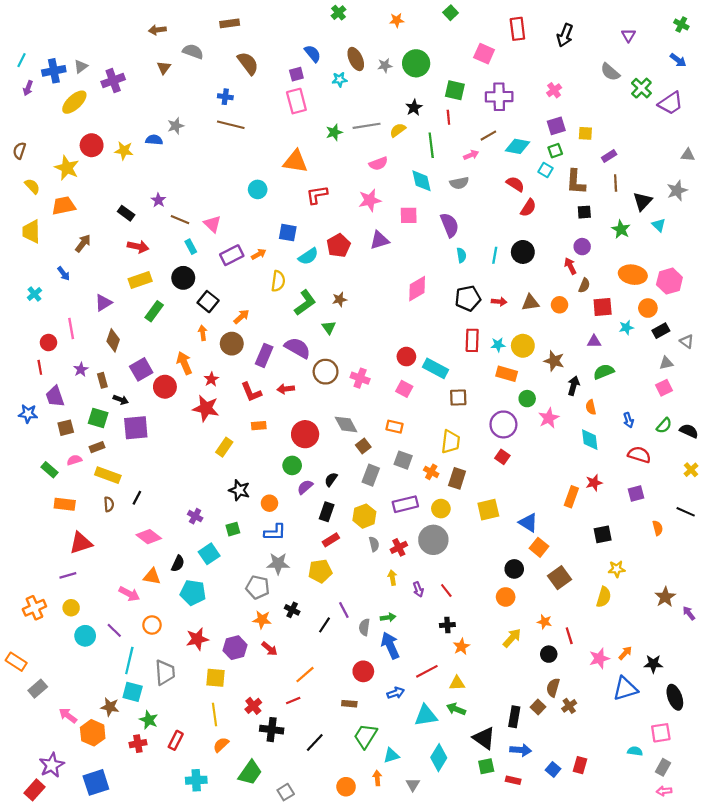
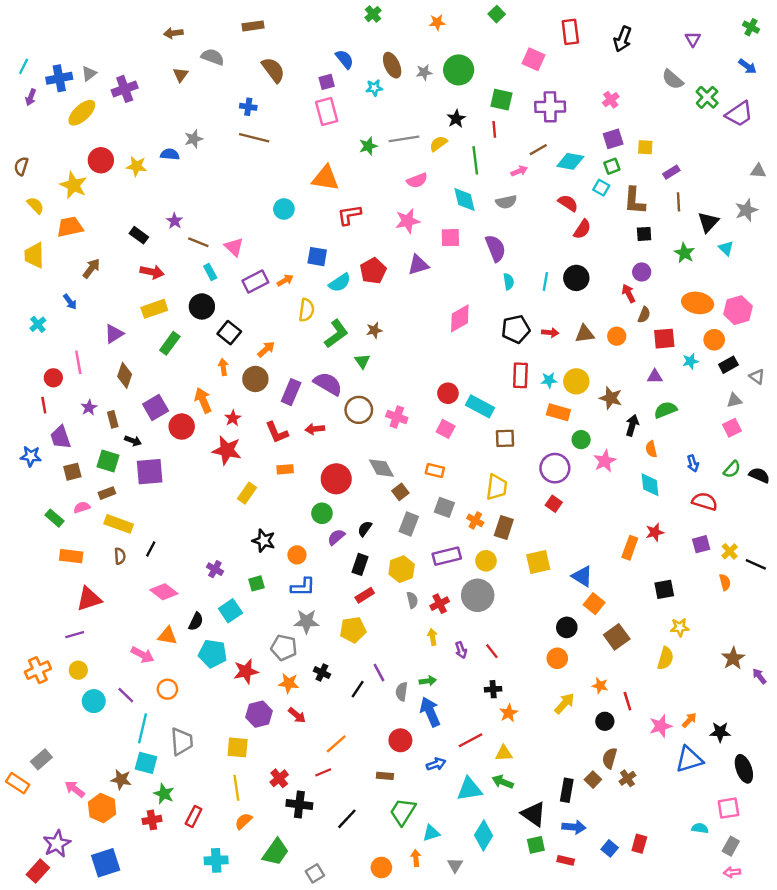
yellow cross: (691, 470) -> (730, 551), moved
red star: (197, 639) -> (246, 671), moved
orange rectangle: (16, 662) -> (18, 783), moved

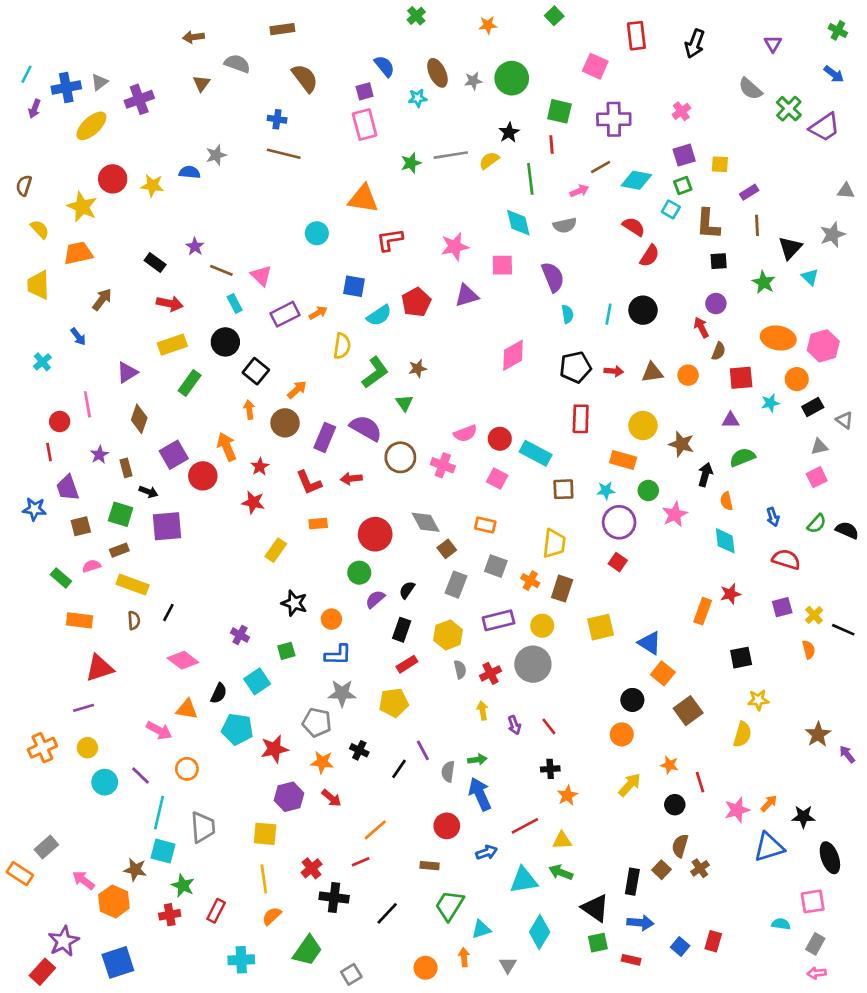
pink semicircle: (417, 180) -> (465, 433), moved
cyan star: (549, 380) -> (606, 490), moved
red star: (227, 450) -> (253, 502), size x0.7

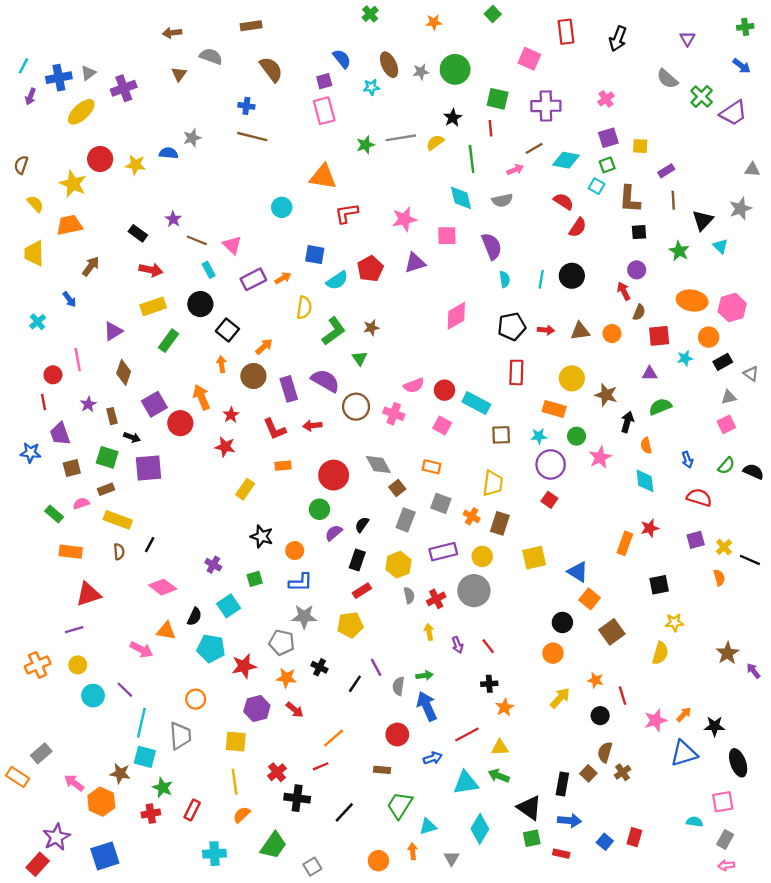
green cross: (838, 30) -> (745, 27), turned -35
purple rectangle: (325, 437) -> (289, 389), turned -40
orange circle: (187, 769) -> (196, 699), moved

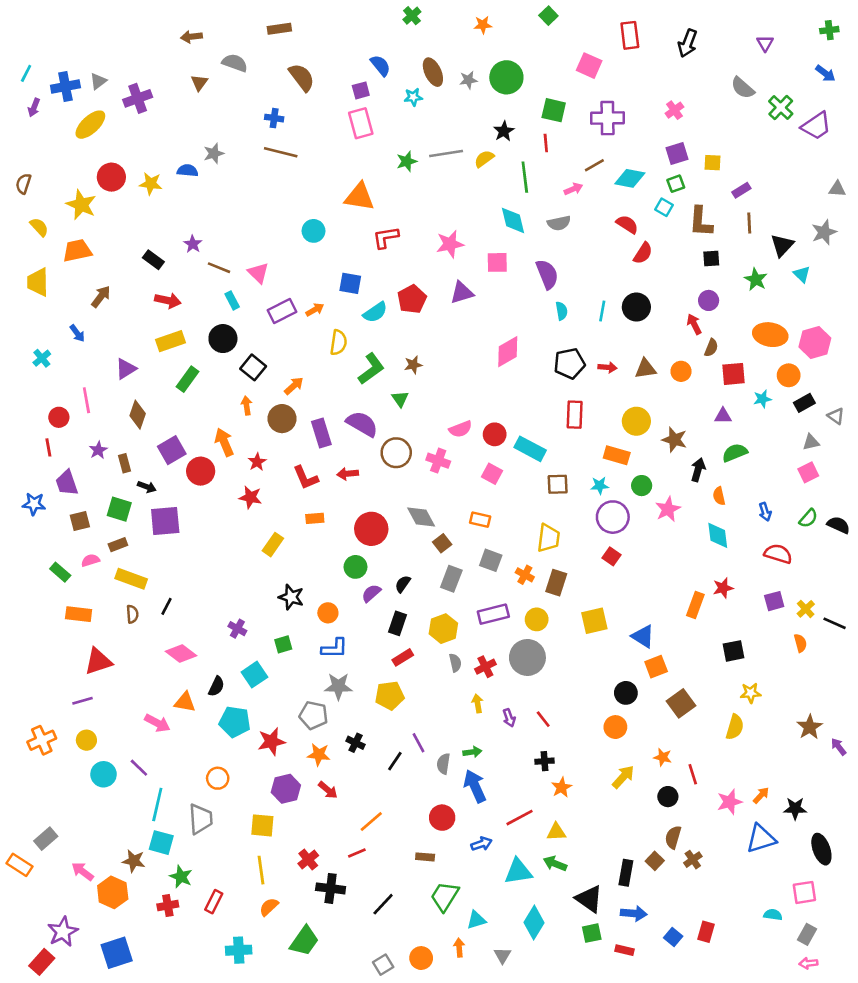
orange square: (590, 599) -> (656, 667), turned 30
gray square: (312, 867) -> (383, 965), moved

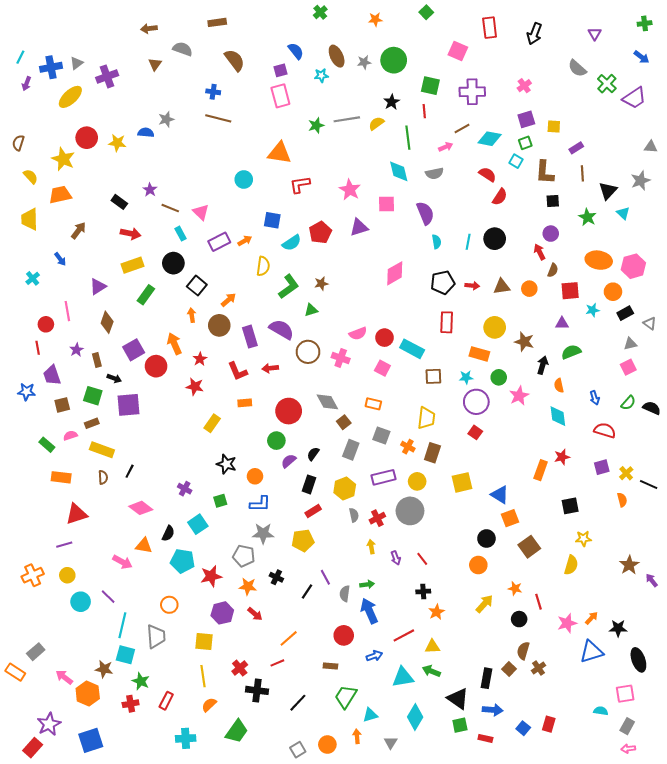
pink star: (450, 244) -> (350, 190), turned -30
green triangle: (400, 399) -> (311, 310), turned 48

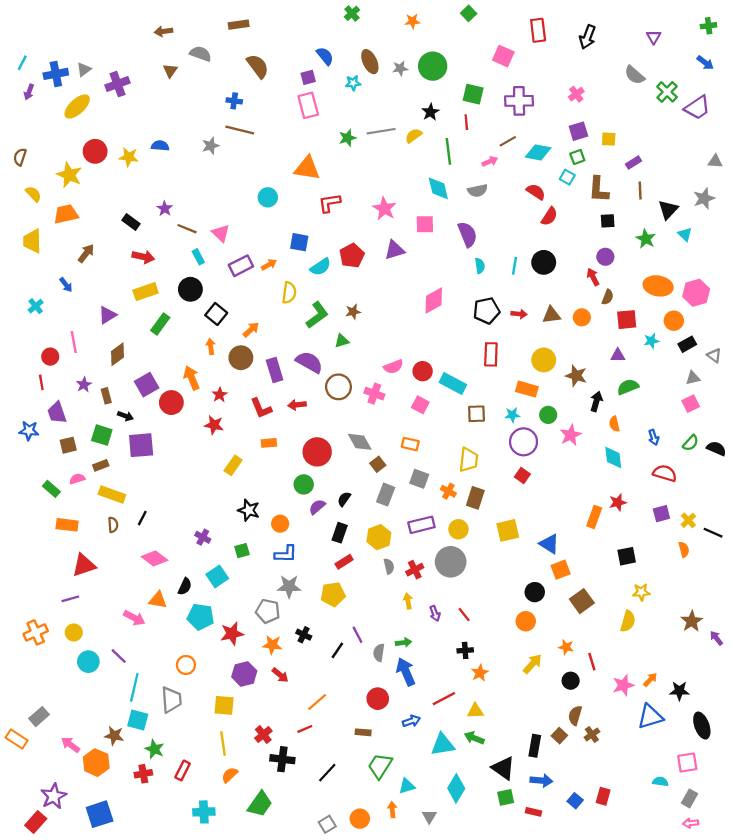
gray star: (166, 119) -> (211, 146), moved
brown diamond: (107, 322) -> (118, 354), turned 35

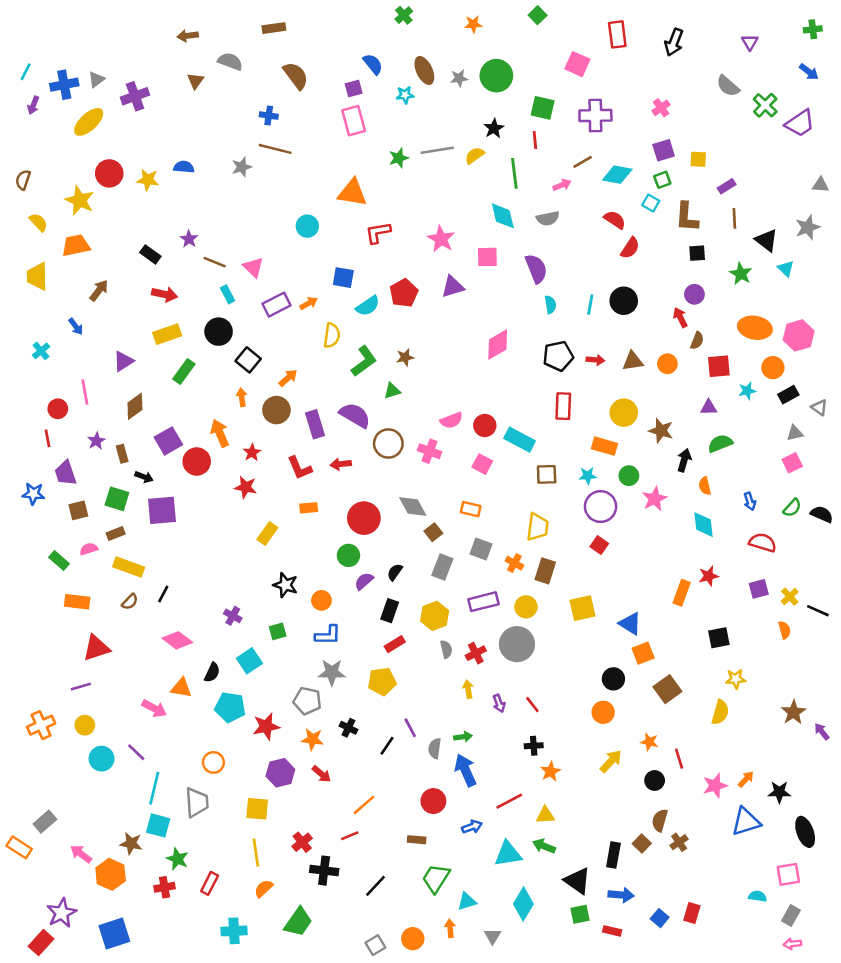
black triangle: (668, 210) -> (766, 240), turned -35
brown semicircle: (113, 525) -> (130, 602), turned 48

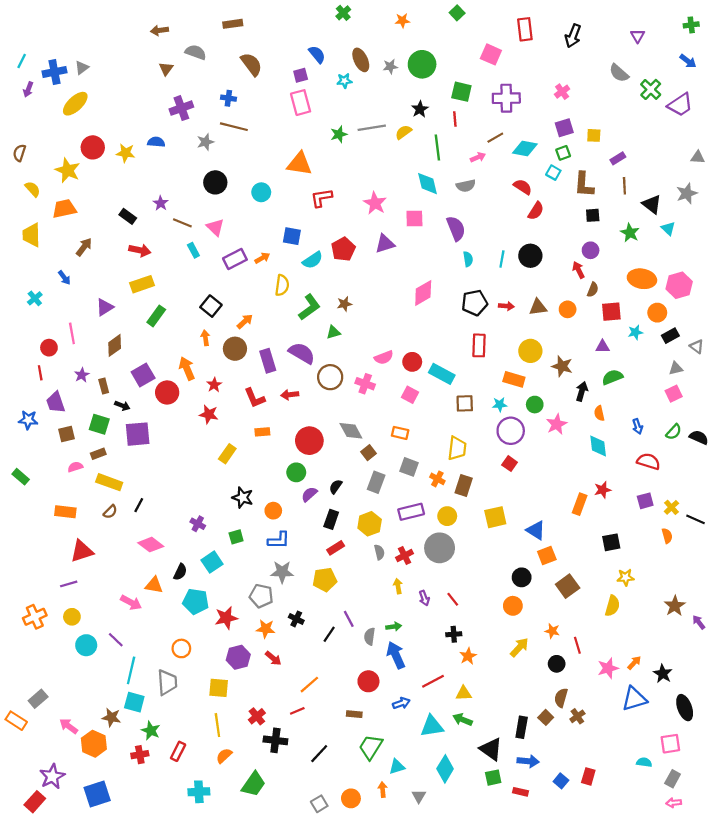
purple cross: (135, 96) -> (181, 108), moved
black circle: (219, 332) -> (215, 182), moved
green rectangle: (59, 561) -> (21, 477), moved
black star: (779, 792) -> (663, 674), turned 30

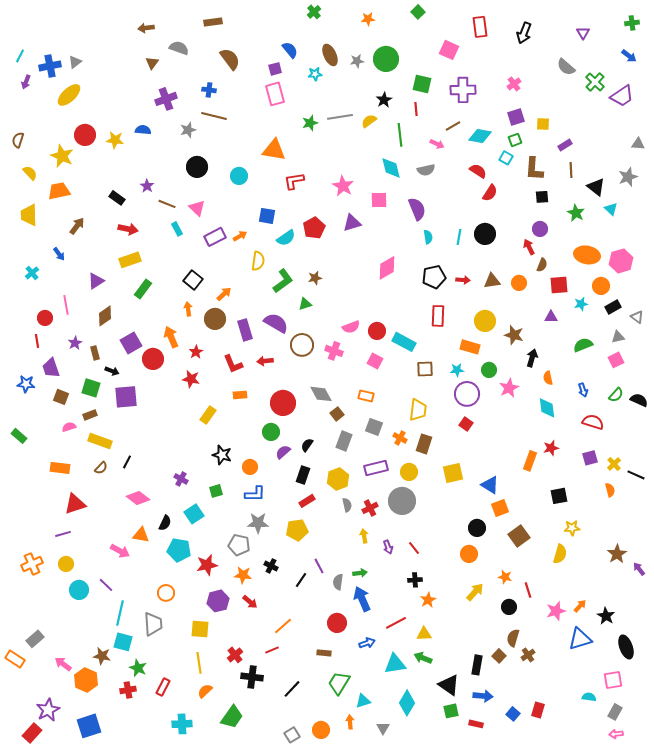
pink arrow: (478, 157) -> (437, 144), turned 48
green semicircle: (612, 377) -> (583, 345), moved
brown square: (66, 434) -> (61, 397), turned 35

